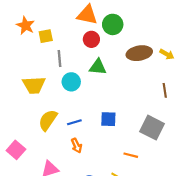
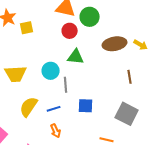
gray line: (60, 58) -> (66, 85), moved
brown line: (165, 90) -> (130, 77), moved

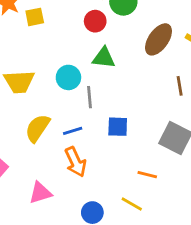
brown ellipse: (115, 44) -> (158, 39), turned -45
orange arrow: (56, 131) -> (75, 162), size x1.5

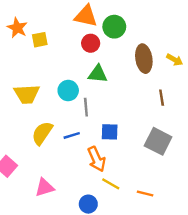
brown ellipse: (158, 39) -> (144, 59), turned -44
orange arrow: (75, 162) -> (97, 159), moved
orange line: (147, 175) -> (145, 193), moved
yellow line: (132, 204) -> (111, 184), moved

